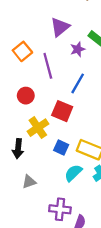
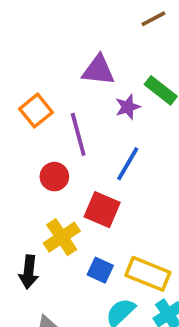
purple triangle: (60, 27) -> (98, 70), turned 45
red circle: (26, 96) -> (54, 177), moved

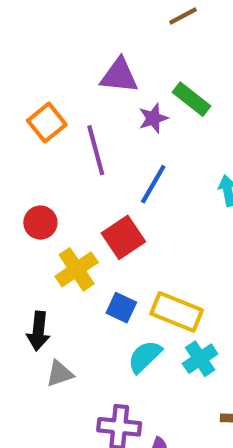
red circle: (54, 177) -> (40, 223), moved
red square: (102, 210) -> (123, 237), turned 33
black arrow: (29, 272) -> (38, 331), moved

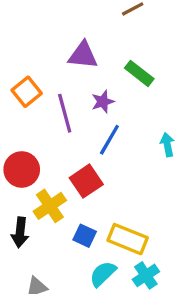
purple star: (153, 118) -> (103, 102), moved
red circle: (40, 223) -> (22, 169), size x1.4
black arrow: (38, 331) -> (20, 232), moved

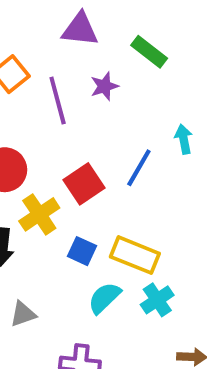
blue line: (109, 140) -> (139, 168), moved

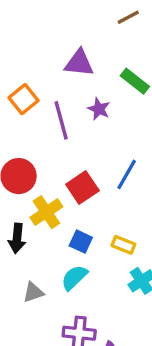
purple star: (104, 86) -> (99, 109), turned -30
yellow rectangle: (135, 255) -> (123, 245), size x0.6
cyan semicircle: (104, 298) -> (74, 278), moved

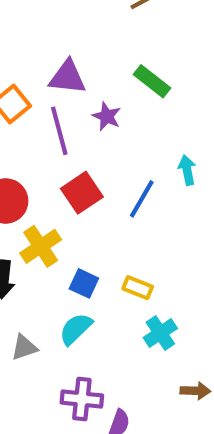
purple triangle: (79, 63) -> (67, 77), moved
red square: (82, 188) -> (82, 193), moved

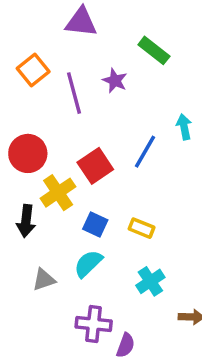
purple triangle: (67, 77) -> (81, 22), moved
red square: (82, 193) -> (95, 166), moved
cyan cross: (160, 333) -> (150, 281), moved

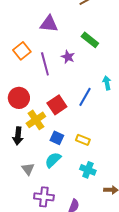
gray triangle: (44, 280) -> (28, 169), turned -48
cyan cross: (150, 281) -> (88, 170), turned -35
purple cross: (94, 324) -> (44, 197), moved

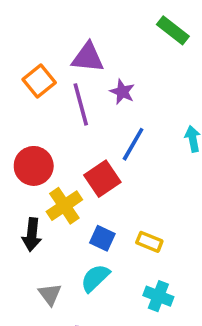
purple triangle: (49, 24) -> (88, 57), moved
green rectangle: (90, 40) -> (173, 30), moved
blue line: (85, 97) -> (133, 144), moved

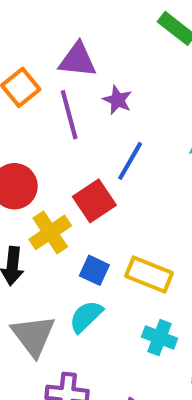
yellow rectangle: (149, 242) -> (149, 274), size x1.5
gray triangle: (50, 294) -> (33, 335), size x1.6

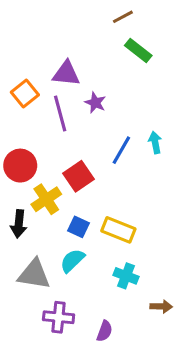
blue line: (130, 161) -> (121, 150), moved
gray triangle: (33, 335) -> (34, 274), turned -44

